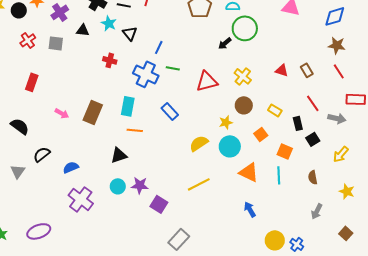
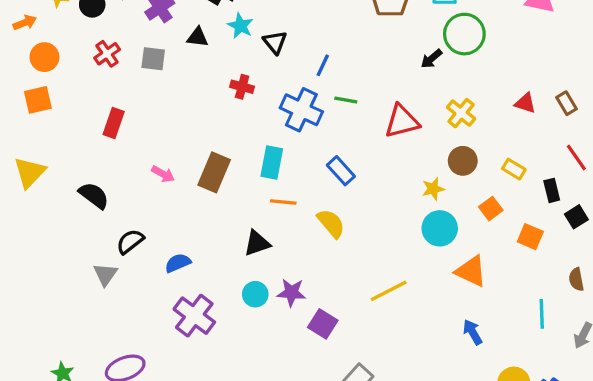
yellow semicircle: (199, 143) -> (331, 223), moved, turned 84
gray triangle: (18, 171) -> (105, 274), moved
cyan line: (279, 175) -> (542, 314), moved

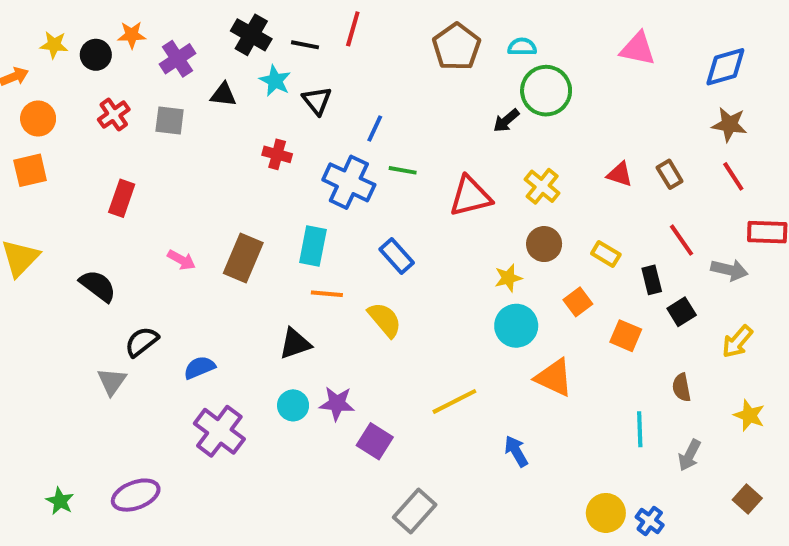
blue arrow: (473, 332) -> (516, 451), moved

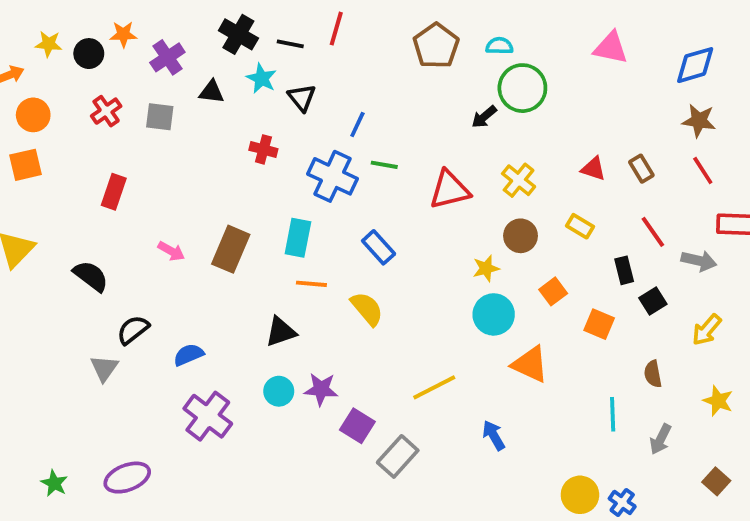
yellow rectangle: (606, 254) -> (580, 226), moved
gray rectangle: (415, 511) -> (398, 456), moved

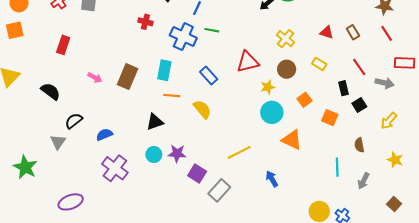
red triangle: (450, 190) -> (248, 62), moved
green star: (54, 483) -> (25, 167), moved, size x1.6

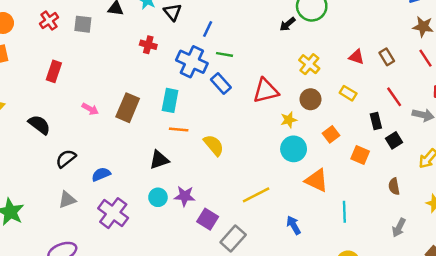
blue rectangle: (209, 76) -> (221, 84), moved
gray triangle: (58, 142) -> (67, 200), moved, turned 35
cyan line: (337, 167) -> (344, 212), moved

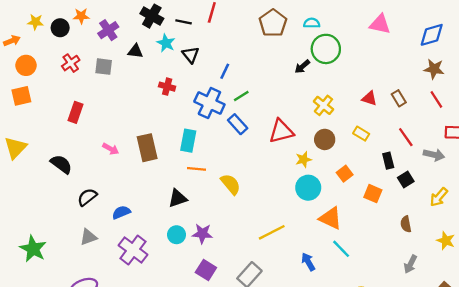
green line: (225, 54) -> (241, 96), turned -42
brown rectangle: (128, 108) -> (147, 148), turned -36
cyan line: (344, 212) -> (341, 249), moved, turned -42
purple square: (208, 219) -> (206, 270), moved

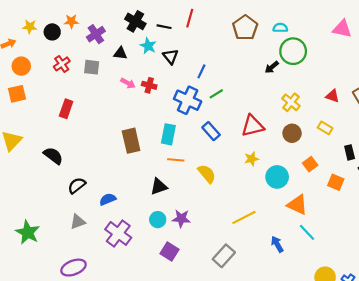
blue rectangle: (238, 124) -> (211, 131), moved
pink arrow: (111, 149) -> (128, 83), moved
yellow star: (304, 159) -> (252, 159), moved
purple square: (206, 270) -> (169, 252), moved

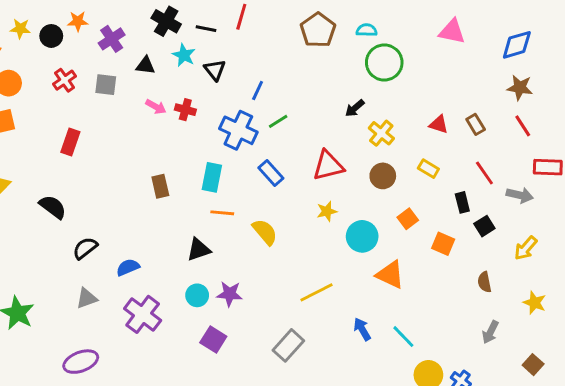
black arrow: (272, 67) -> (355, 108), moved
brown rectangle: (131, 141) -> (160, 186), size x0.7
cyan line: (307, 232) -> (403, 337), moved

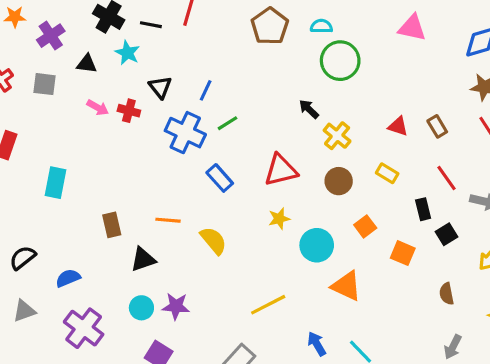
black triangle: (215, 70) -> (160, 87), moved
black arrow: (355, 108) -> (309, 109), turned 84
cyan rectangle: (212, 177) -> (55, 183), moved
brown rectangle: (160, 186) -> (112, 225), moved

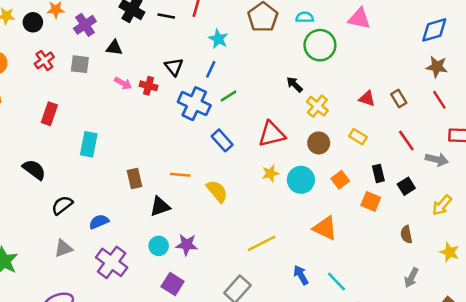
pink triangle: (412, 28) -> (359, 18), moved
cyan star: (127, 53) -> (218, 39), moved
black rectangle: (423, 209) -> (378, 173), moved
cyan circle: (317, 245) -> (301, 180), moved

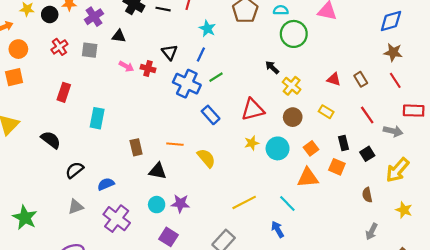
yellow arrow: (442, 205) -> (397, 170), size x1.4
black triangle: (160, 206) -> (158, 171), turned 30
orange triangle: (325, 228) -> (308, 178), moved, turned -30
cyan line: (336, 281) -> (287, 203), moved

